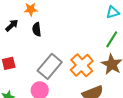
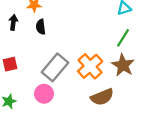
black arrow: (12, 25) -> (13, 22), turned -40

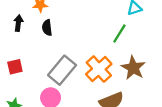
green line: (123, 38) -> (119, 33), moved

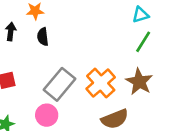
green line: (119, 33) -> (143, 42), moved

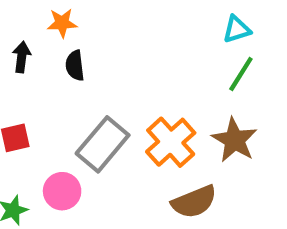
pink circle: (47, 115) -> (62, 191), moved

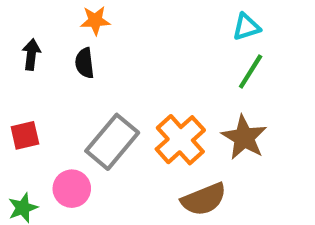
orange star: (62, 23) -> (95, 20), moved

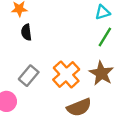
black semicircle: (85, 63) -> (26, 32), moved
gray rectangle: (112, 142) -> (29, 76), size x0.7

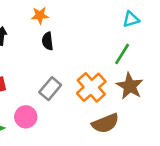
green line: (105, 37) -> (122, 54), moved

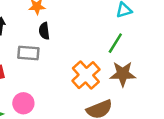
brown star: (130, 86) -> (123, 74), turned -30
gray rectangle: (50, 89) -> (28, 53), moved, turned 55

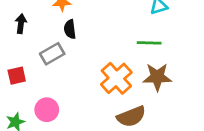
green line: (115, 43) -> (149, 43), turned 60
gray rectangle: (28, 53) -> (52, 54), turned -35

